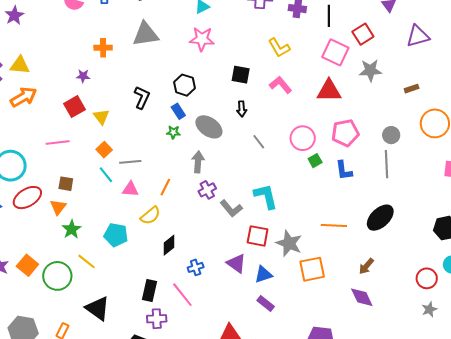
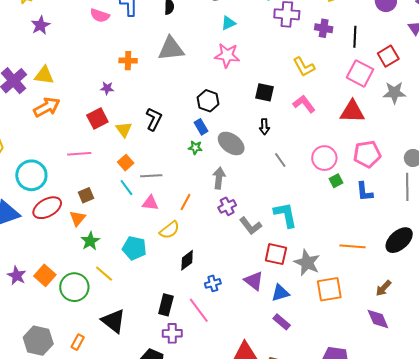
black L-shape: (142, 98) -> (154, 119), moved
brown square: (66, 184) -> (86, 195), turned -35

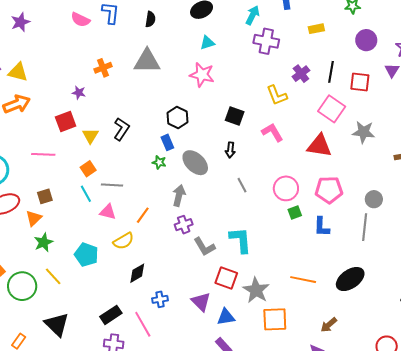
purple cross: (324, 28) -> (301, 74), moved, turned 36
red square: (388, 56) -> (360, 82), moved, turned 30
orange cross: (128, 61) -> (103, 68), turned -30
black rectangle: (166, 305) -> (111, 315), turned 35

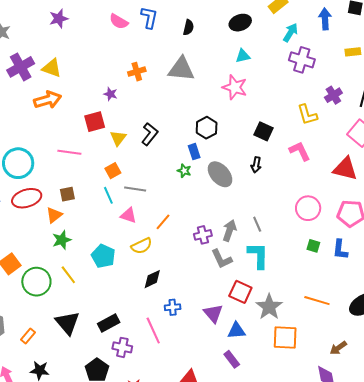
gray line: (242, 185) -> (257, 224), moved
gray arrow: (179, 196) -> (229, 231), moved
green square: (295, 213) -> (313, 246), moved, turned 32
black rectangle: (111, 315) -> (109, 323), moved

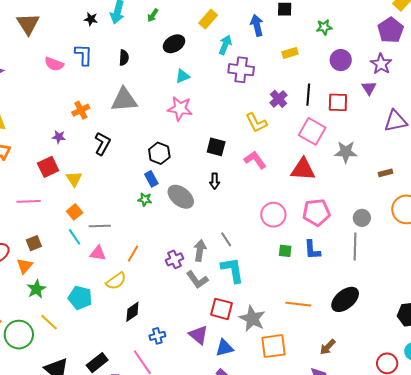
black L-shape: (150, 134) -> (102, 144), moved

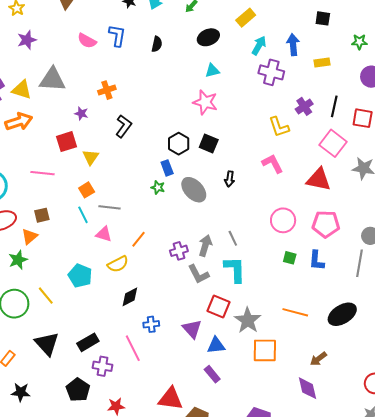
blue arrow: (257, 25) -> (293, 45), moved
gray triangle: (124, 100) -> (52, 80), moved
black square: (216, 147) -> (209, 144), moved
green star: (36, 289) -> (18, 260), moved

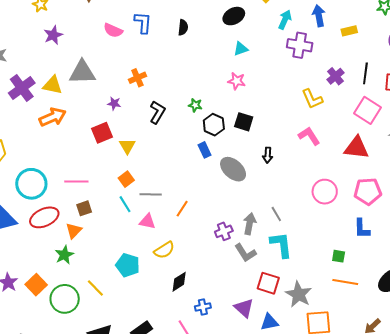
pink star: (205, 102) -> (237, 81), size x0.7
pink line: (43, 173) -> (76, 182), moved
green star: (158, 187) -> (195, 105), moved
orange line: (139, 239) -> (182, 209), moved
green square: (290, 258) -> (339, 256), moved

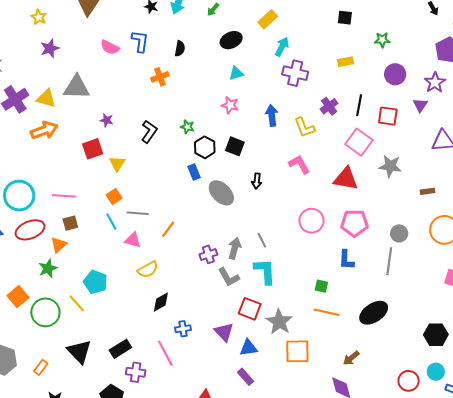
blue arrow: (319, 16) -> (272, 115), moved
orange cross: (137, 78) -> (160, 77), moved
cyan pentagon: (128, 265) -> (95, 282), moved

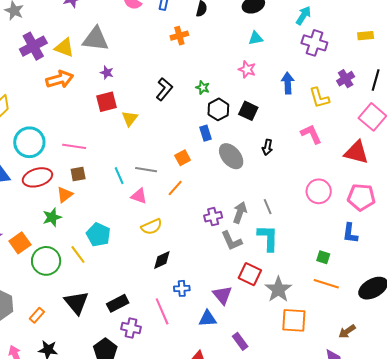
purple star: (107, 120) -> (107, 73), moved
orange square: (114, 196) -> (183, 158), moved
blue triangle: (248, 348) -> (208, 319), moved

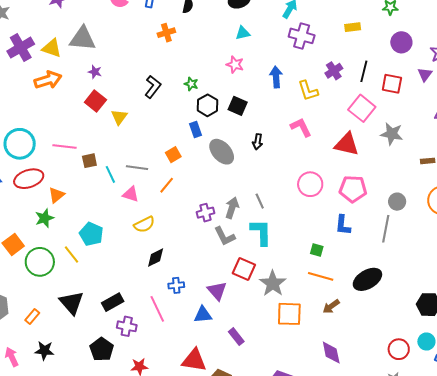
red square: (106, 102) -> (95, 101), turned -35
brown square: (78, 174) -> (89, 161), moved
brown arrow: (347, 331) -> (331, 306), moved

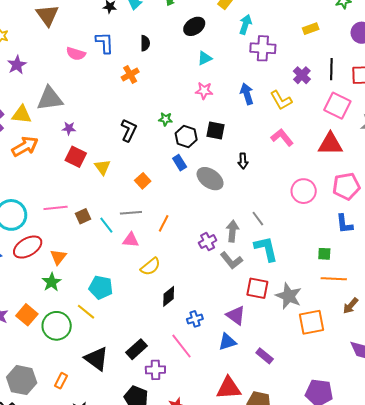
orange square: (173, 155) -> (143, 181), moved

